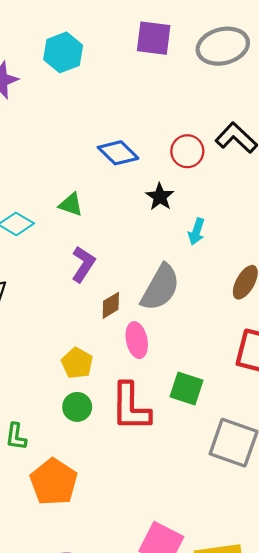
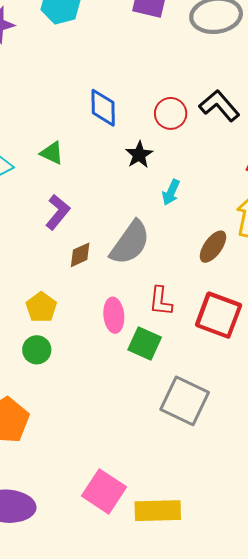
blue diamond: (118, 153) -> (103, 108), turned 39
pink ellipse: (137, 340) -> (114, 315), moved
red L-shape: (131, 407) -> (161, 301), moved, size x0.6

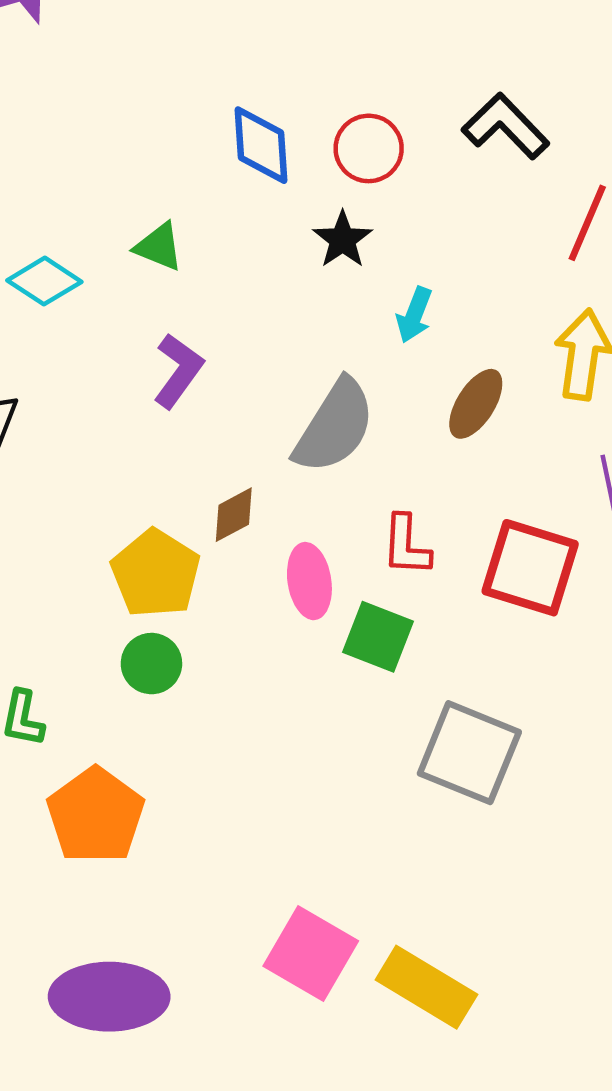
red circle: (171, 113) -> (369, 148), moved
brown ellipse: (213, 247) -> (476, 404), moved
brown diamond: (80, 255) -> (234, 515), moved
yellow pentagon: (41, 307) -> (156, 573), size x1.4
yellow rectangle: (158, 511) -> (426, 987), turned 36

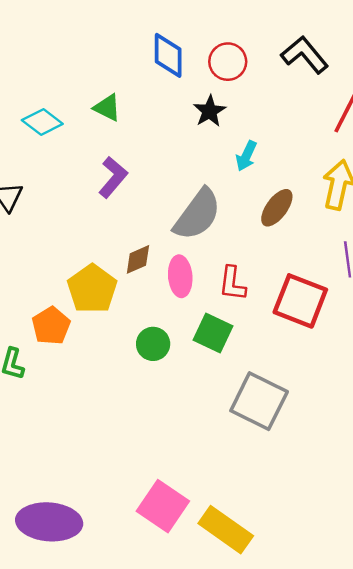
pink ellipse: (309, 581) -> (180, 276), moved
green circle: (151, 664) -> (153, 344), moved
orange pentagon: (96, 815) -> (51, 326), moved, size x0.7

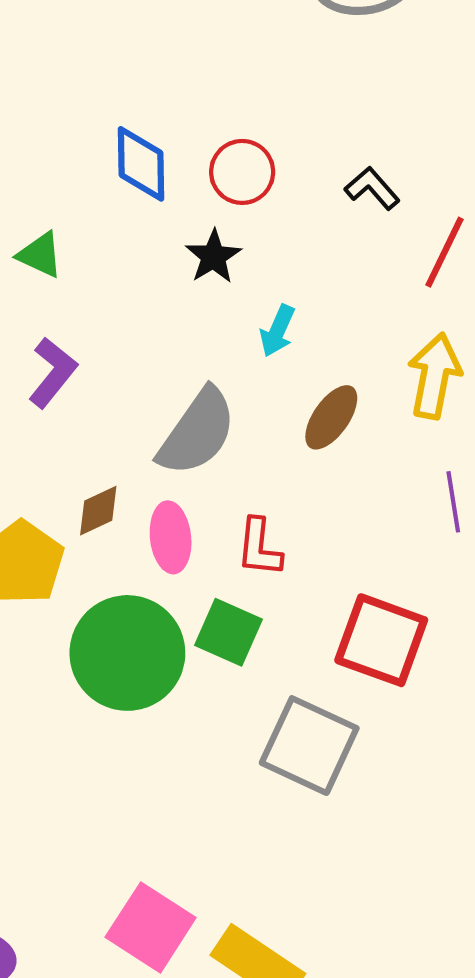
black L-shape: (305, 55) -> (372, 188), moved, size x0.7
red square: (300, 301) -> (381, 640), moved
green circle: (153, 344) -> (127, 653), size x2.0

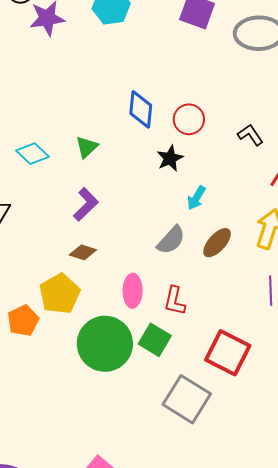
green triangle: (40, 255) -> (87, 147), turned 45
gray semicircle: (197, 432) -> (171, 240), moved, size x0.7
brown diamond: (98, 511) -> (83, 252), moved, turned 36

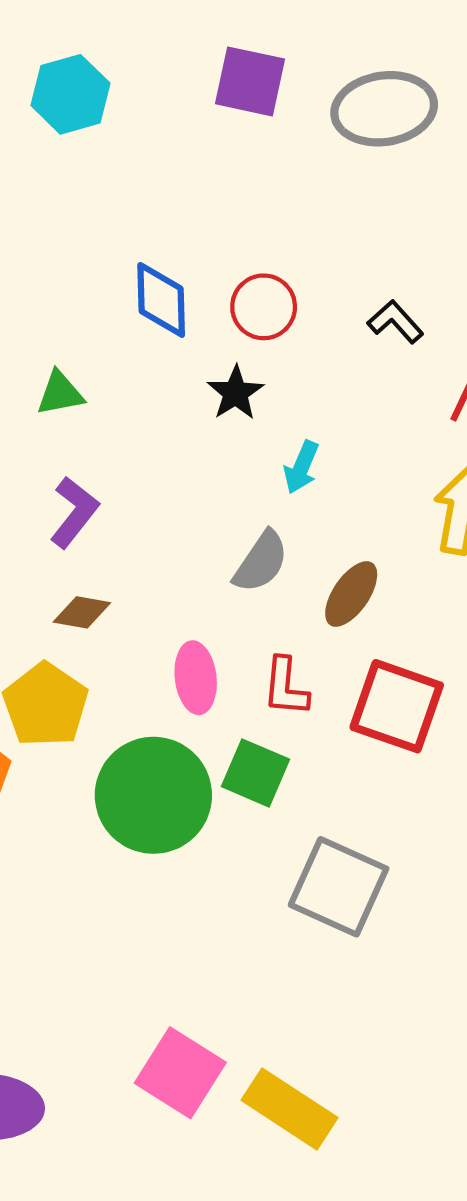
green triangle: (87, 147) -> (60, 393), turned 40
brown ellipse: (217, 243) -> (351, 594), moved
red square: (228, 353) -> (397, 706), moved

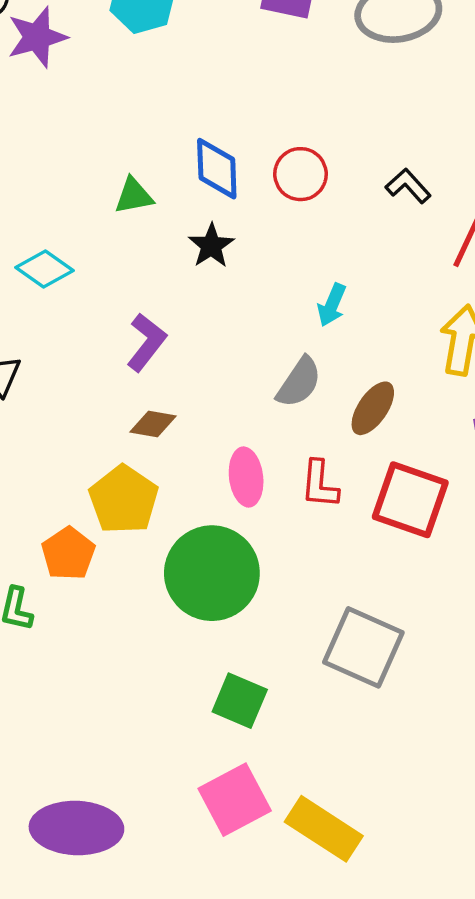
green triangle: (60, 393) -> (134, 196), moved
black star: (236, 393) -> (211, 246), moved
green square: (255, 773) -> (240, 701), moved
pink square: (180, 1073) -> (235, 800), turned 30

